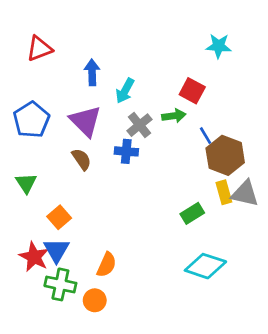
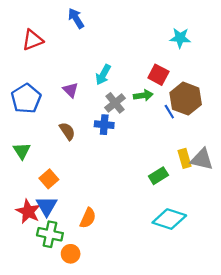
blue arrow: (92, 72) -> (76, 18), moved, turned -30
purple triangle: (85, 121) -> (71, 90), moved, size x0.6
brown hexagon: (225, 155) -> (186, 99), moved
orange circle: (95, 300) -> (71, 254), moved

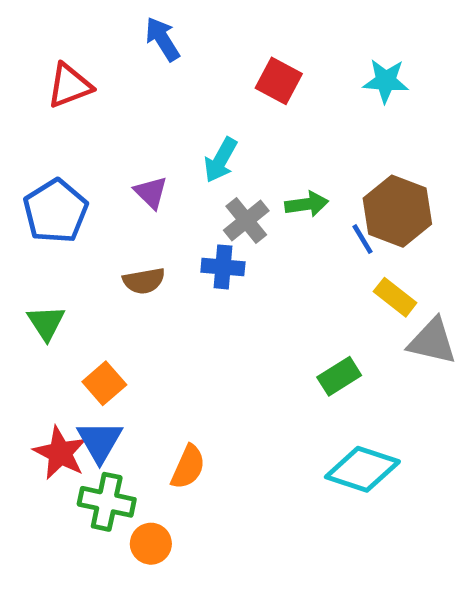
red square: (158, 75) -> (279, 81), moved
brown semicircle: (67, 131) -> (144, 281), turned 114
yellow rectangle: (184, 158) -> (395, 297), moved, turned -36

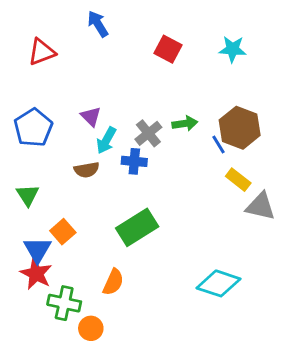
cyan arrow: (221, 160) -> (106, 140), moved
green rectangle: (339, 376) -> (137, 227), moved, size x1.6
blue triangle: (100, 441) -> (37, 250), moved

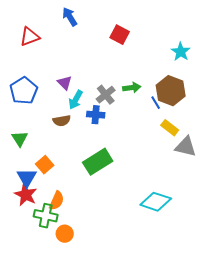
cyan star: (233, 49) -> (181, 52), moved, turned 30
orange semicircle: (113, 282) -> (57, 201), moved

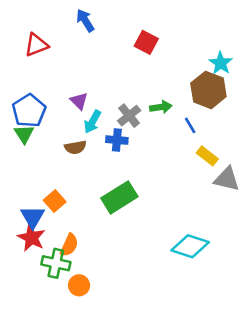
brown hexagon: (171, 91) -> (208, 90), moved
green triangle: (20, 139) -> (24, 134), moved

